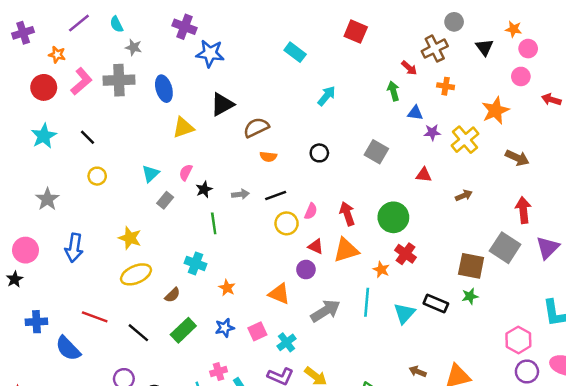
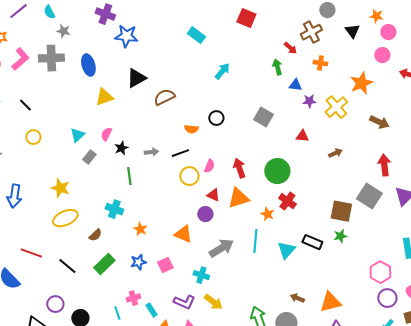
orange semicircle: (268, 157) -> (191, 129), moved
cyan cross: (287, 342) -> (201, 275), moved, turned -35

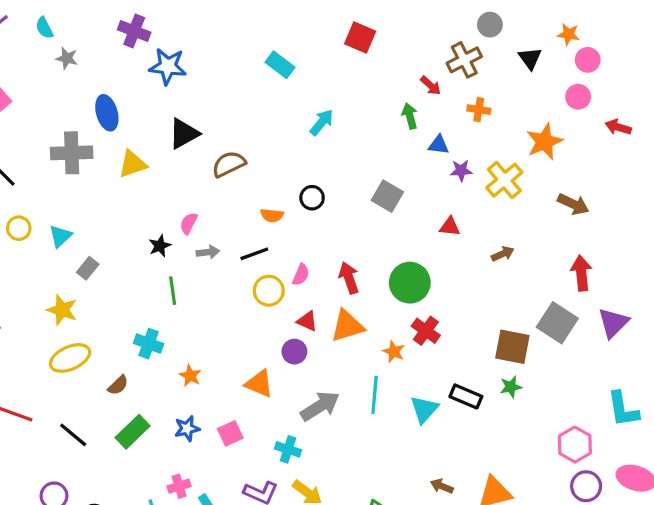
gray cross: (51, 58) -> (72, 153), moved
pink semicircle: (106, 134) -> (189, 223), moved
cyan triangle: (77, 135) -> (60, 236), moved
gray rectangle: (89, 157) -> (88, 268), moved

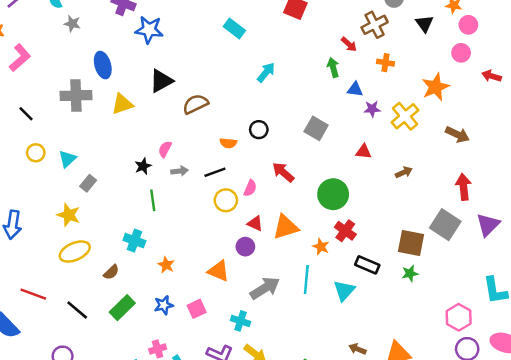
red arrow: (349, 278) -> (283, 172), moved, turned -30
black rectangle: (466, 396) -> (367, 265), moved

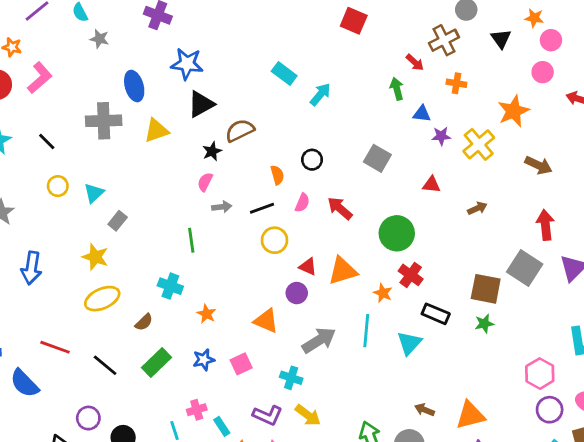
cyan rectangle: (234, 28) -> (284, 74), moved
blue star: (149, 30) -> (187, 64), moved
orange semicircle: (228, 143) -> (277, 175), turned -112
black star: (143, 166) -> (212, 151), moved
pink semicircle: (250, 188) -> (302, 203), moved

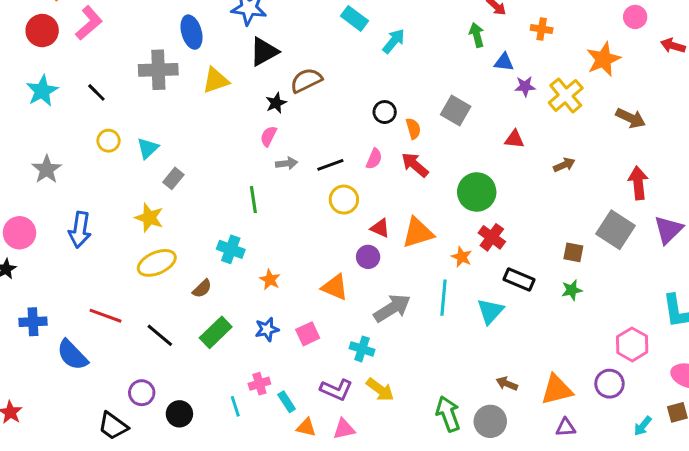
orange semicircle: (277, 175) -> (413, 129), moved
brown square: (486, 289) -> (573, 252), size x0.6
purple circle: (550, 410) -> (609, 384), moved

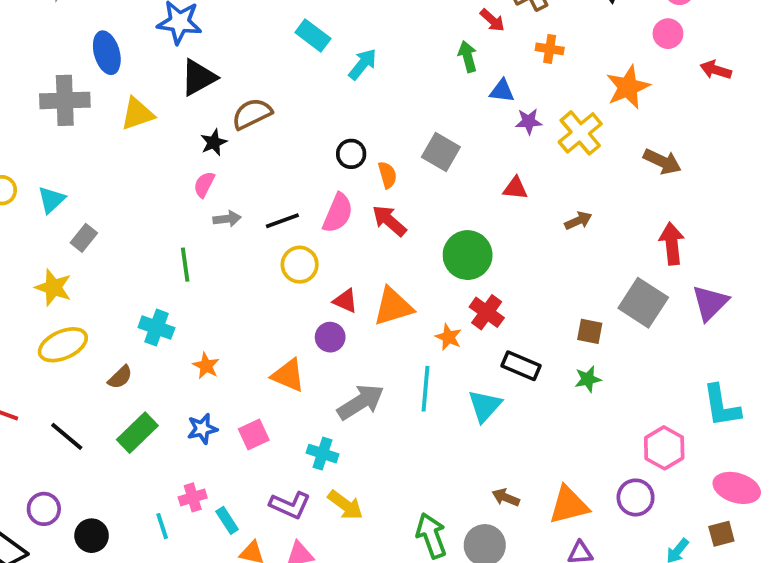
pink semicircle: (374, 159) -> (338, 213), size x1.5

